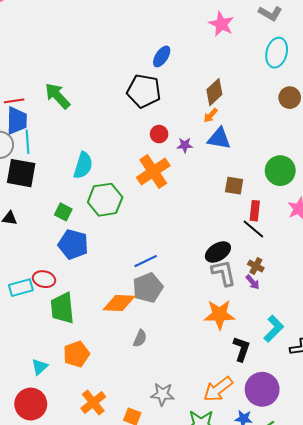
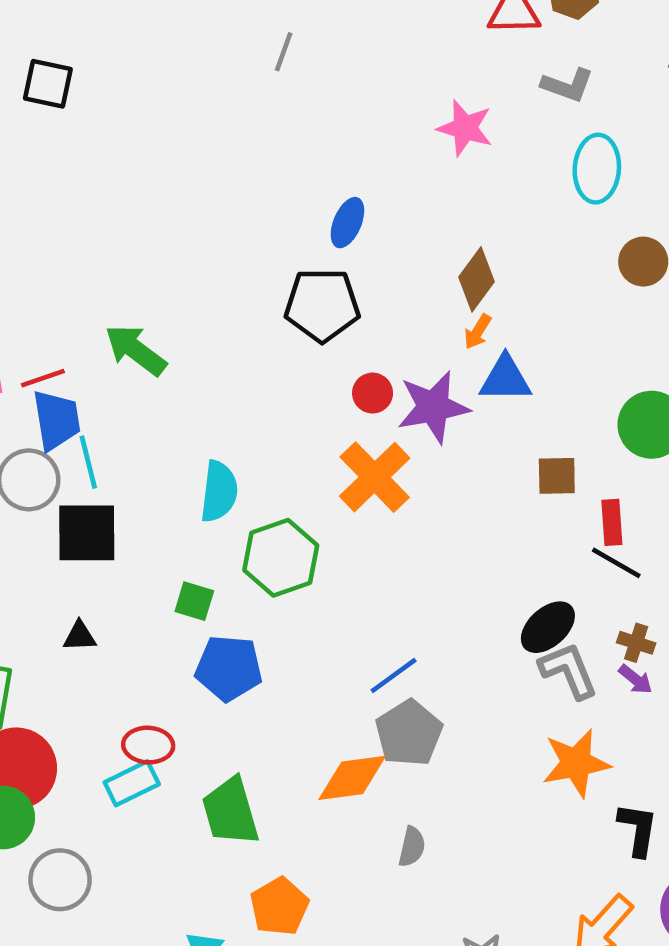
purple star: (185, 145) -> (433, 407), size x2.0
red ellipse: (44, 279) -> (148, 745), moved

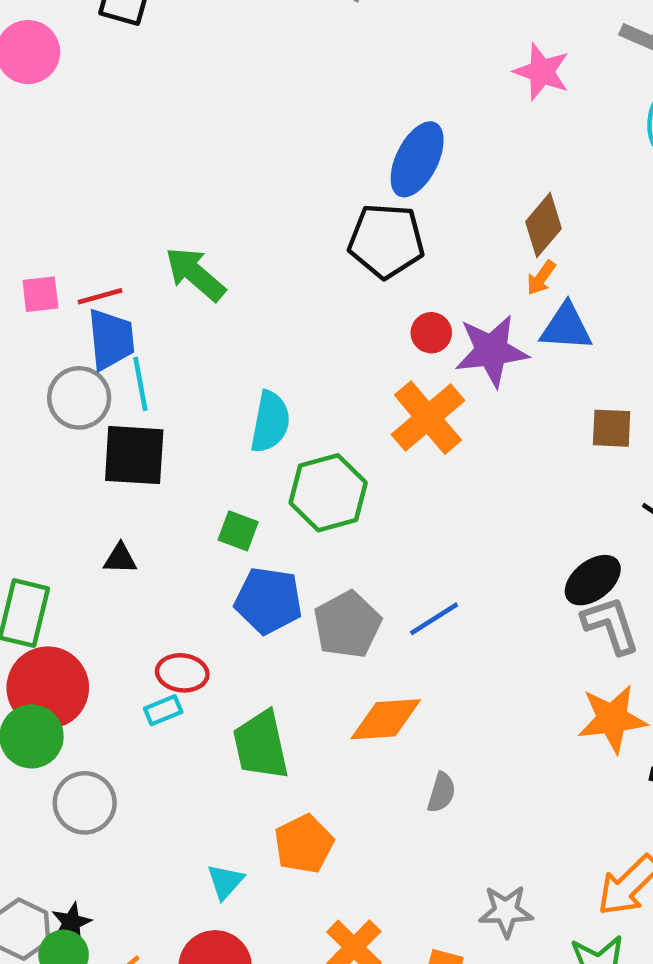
blue ellipse: (347, 223) -> (417, 159), size x1.5
gray pentagon: (409, 733) -> (347, 625), moved
cyan rectangle: (132, 783) -> (163, 710), size x0.7

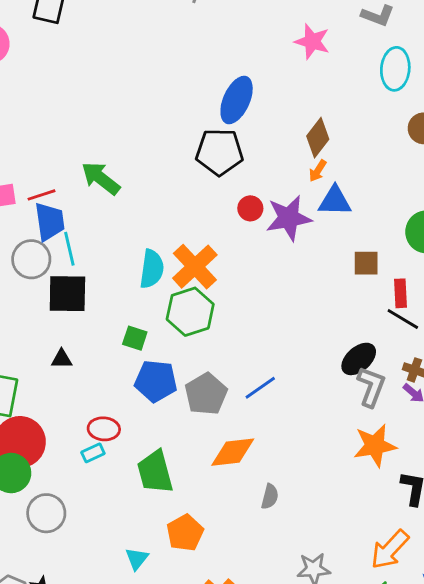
orange cross: (428, 418) -> (195, 267), moved
gray L-shape: (611, 625) -> (371, 387), turned 42

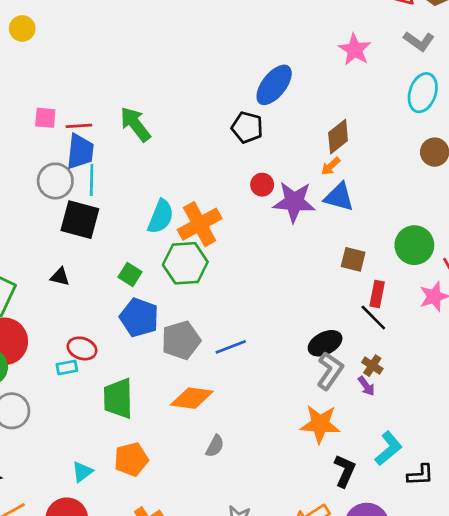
black pentagon: (219, 152) -> (247, 127), size x0.7

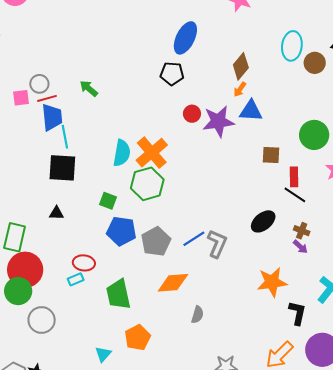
cyan ellipse: (423, 93) -> (292, 46), moved
green arrow: (135, 124) -> (89, 89), size x0.7
gray circle: (55, 181) -> (39, 84), moved, size x0.7
gray L-shape: (330, 371) -> (217, 244), moved

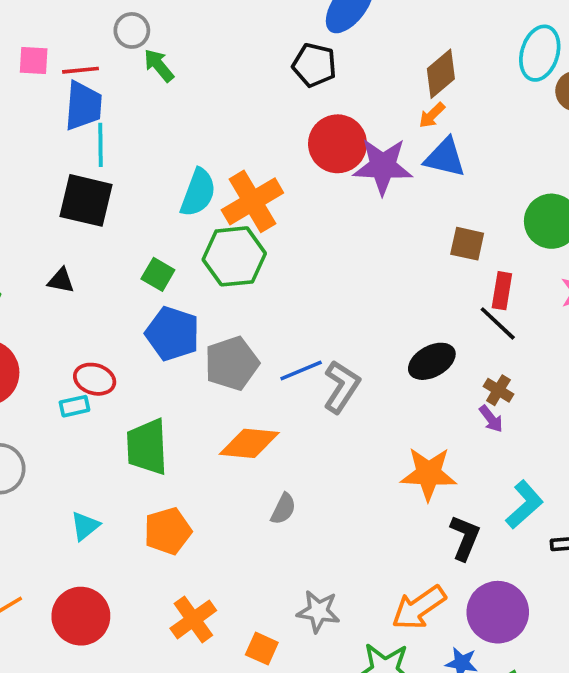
gray circle: (39, 84) -> (132, 30), moved
red circle: (192, 114) -> (338, 144), size x1.8
cyan triangle: (103, 354) -> (85, 526), moved

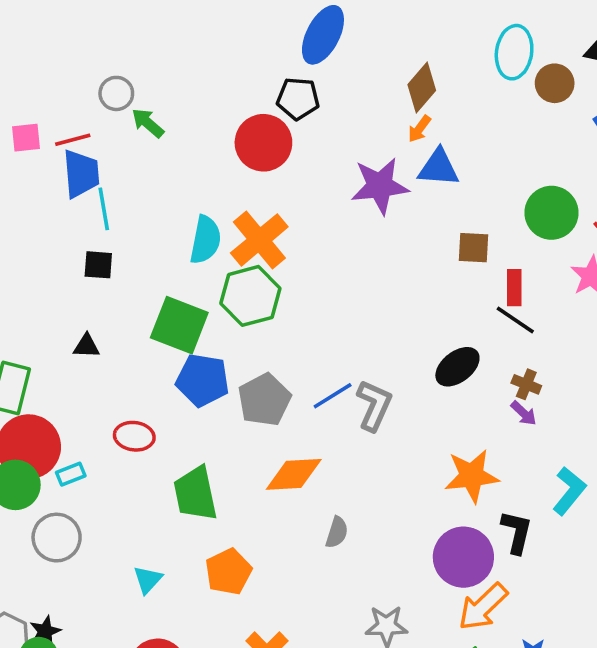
red circle: (338, 144) -> (263, 143), moved
black square: (86, 200) -> (98, 265), size x0.6
green square: (158, 274) -> (179, 325), size x1.8
cyan rectangle: (74, 406) -> (71, 474), moved
purple circle: (498, 612) -> (463, 557), moved

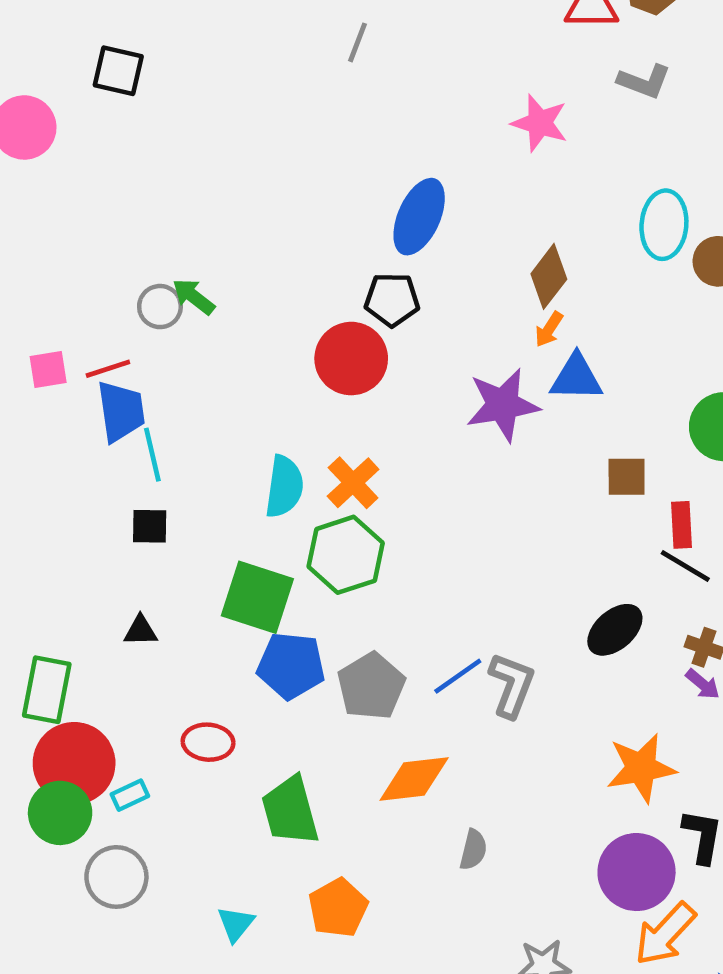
green arrow: (148, 123) -> (194, 297), moved
orange cross: (259, 240) -> (353, 483), size x0.7

